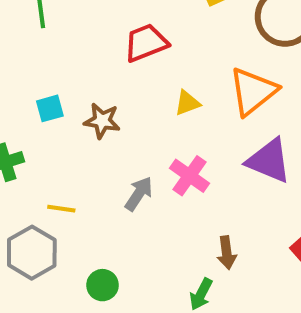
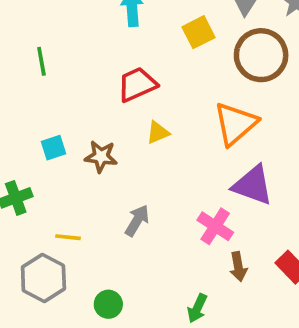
yellow triangle: (187, 103) -> (158, 133), moved
pink cross: (189, 176) -> (215, 226), moved
brown arrow: (227, 253) -> (238, 267), moved

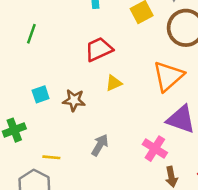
green line: (41, 61) -> (31, 34), turned 30

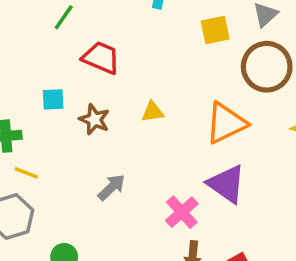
red trapezoid: (99, 49) -> (101, 58), moved, turned 32
yellow line: (51, 157) -> (26, 173), moved

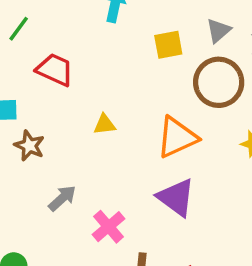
brown star: (94, 119) -> (29, 146), moved
pink cross: (182, 212) -> (109, 227), moved

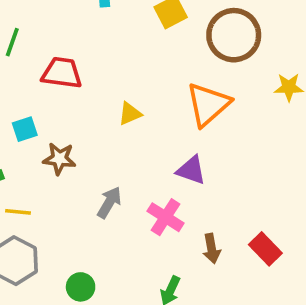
purple triangle: (176, 197) -> (191, 170), moved, size x0.7

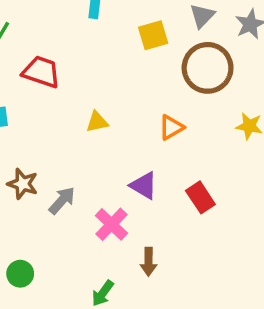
orange triangle: (208, 104) -> (171, 127), size x0.6
brown star: (59, 159) -> (23, 184), moved
red rectangle: (265, 249) -> (200, 197), moved

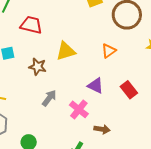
yellow triangle: (97, 122) -> (66, 51), size x1.5
brown star: (23, 184) -> (38, 67), moved
brown arrow: (149, 262) -> (102, 129), turned -77

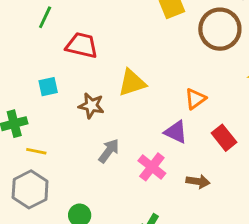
orange triangle: (109, 51) -> (195, 99), moved
brown arrow: (102, 129) -> (198, 181), moved

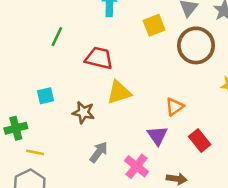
green line: (45, 17) -> (57, 37), moved
red trapezoid: (82, 45) -> (99, 58), moved
purple triangle: (176, 132) -> (157, 136), turned 30

